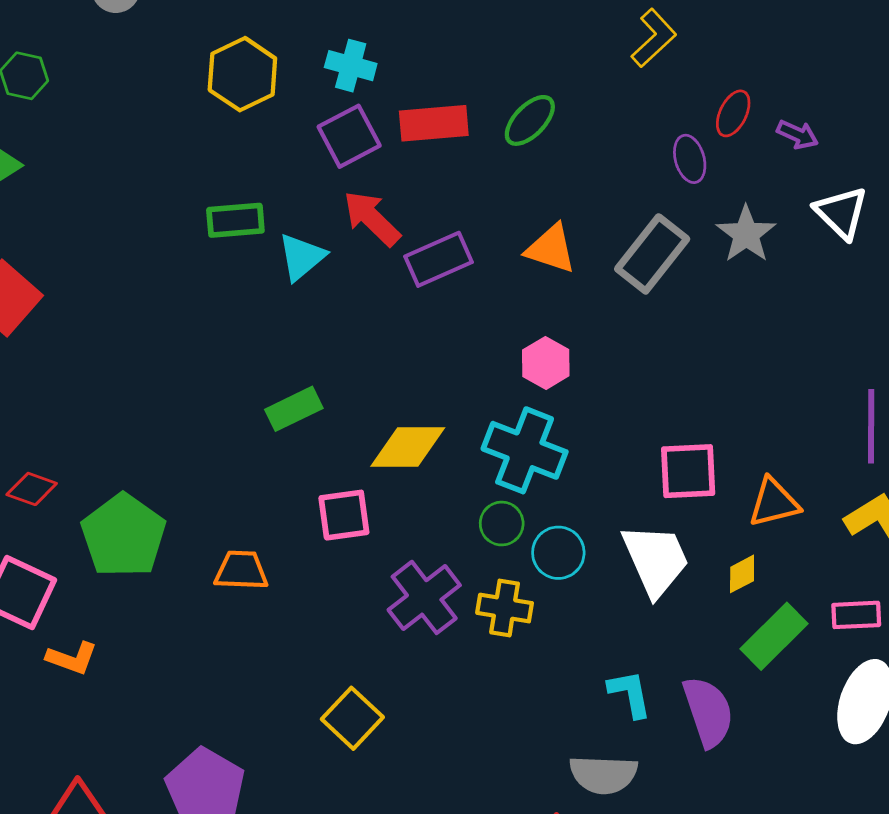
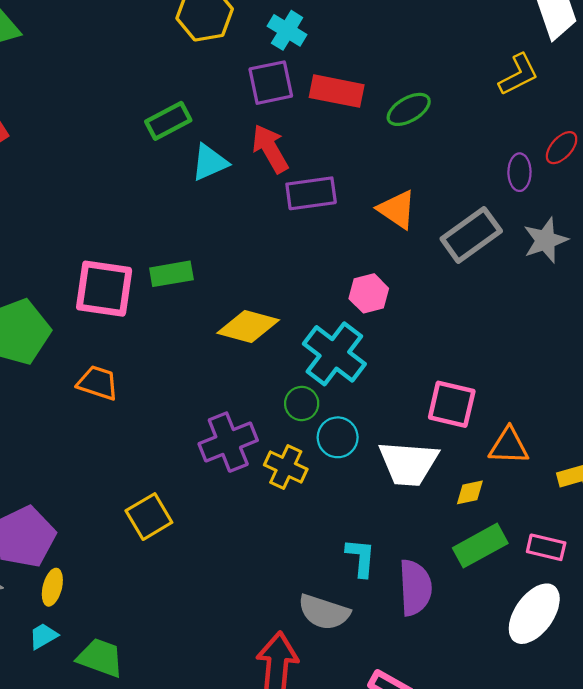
green rectangle: (235, 220) -> (168, 121), turned -39
pink square: (344, 515) -> (104, 289), moved, size x1.4
white trapezoid: (656, 560) -> (408, 463), turned 102

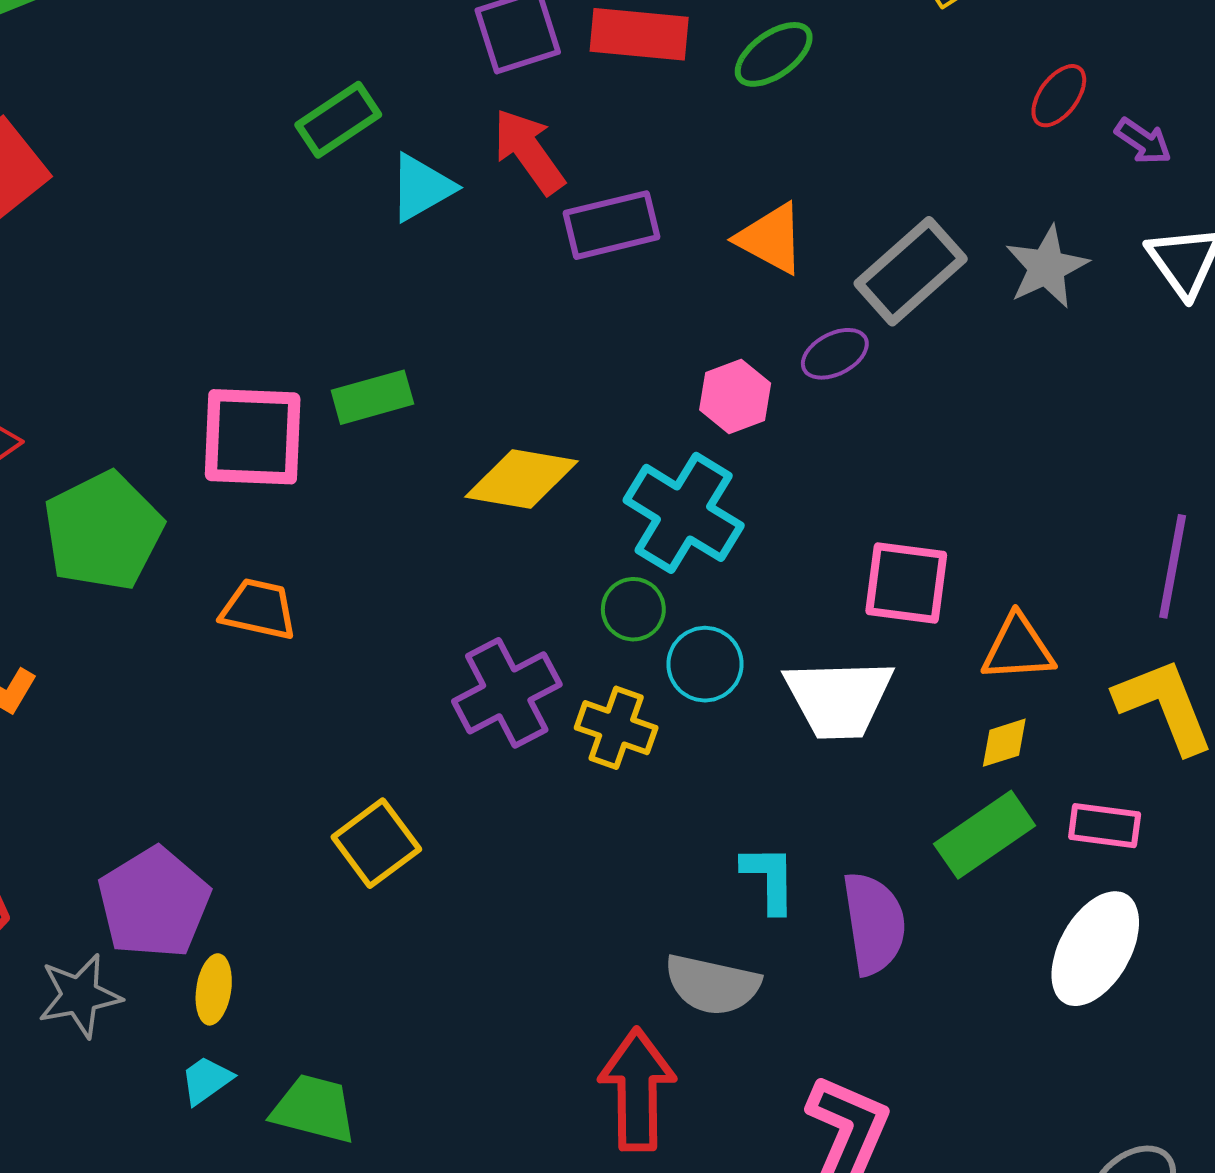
purple ellipse: (519, 172) -> (835, 354), moved, turned 68
yellow diamond: (470, 492) -> (1004, 743), moved

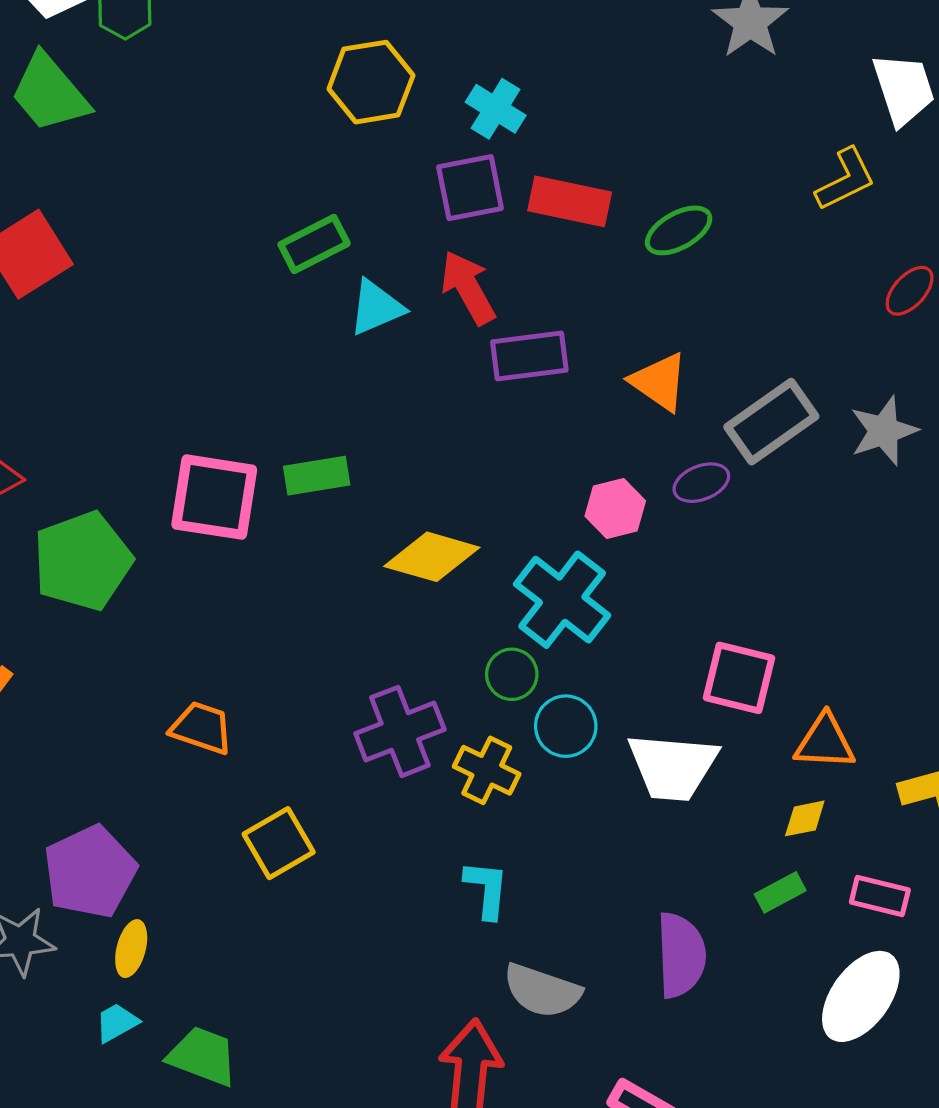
orange trapezoid: (259, 609) -> (202, 728), moved
green rectangle: (985, 835) -> (780, 892), size x0.6
cyan L-shape: (769, 879) -> (487, 889), moved

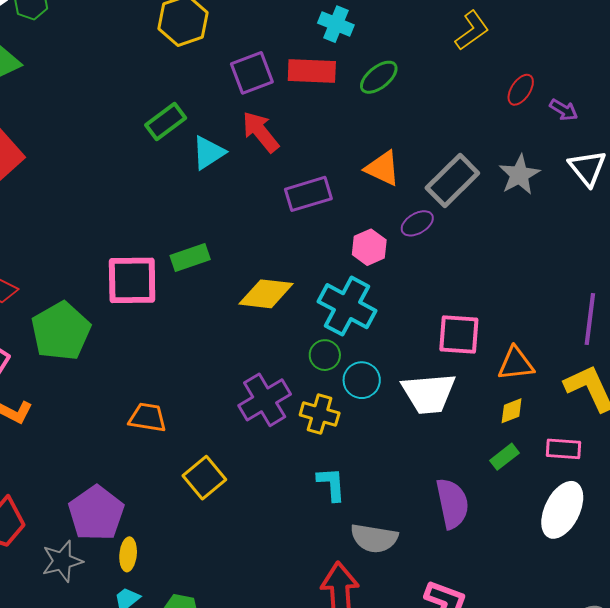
cyan cross: (496, 109) -> (336, 24), moved
purple rectangle: (529, 356) -> (308, 194), moved

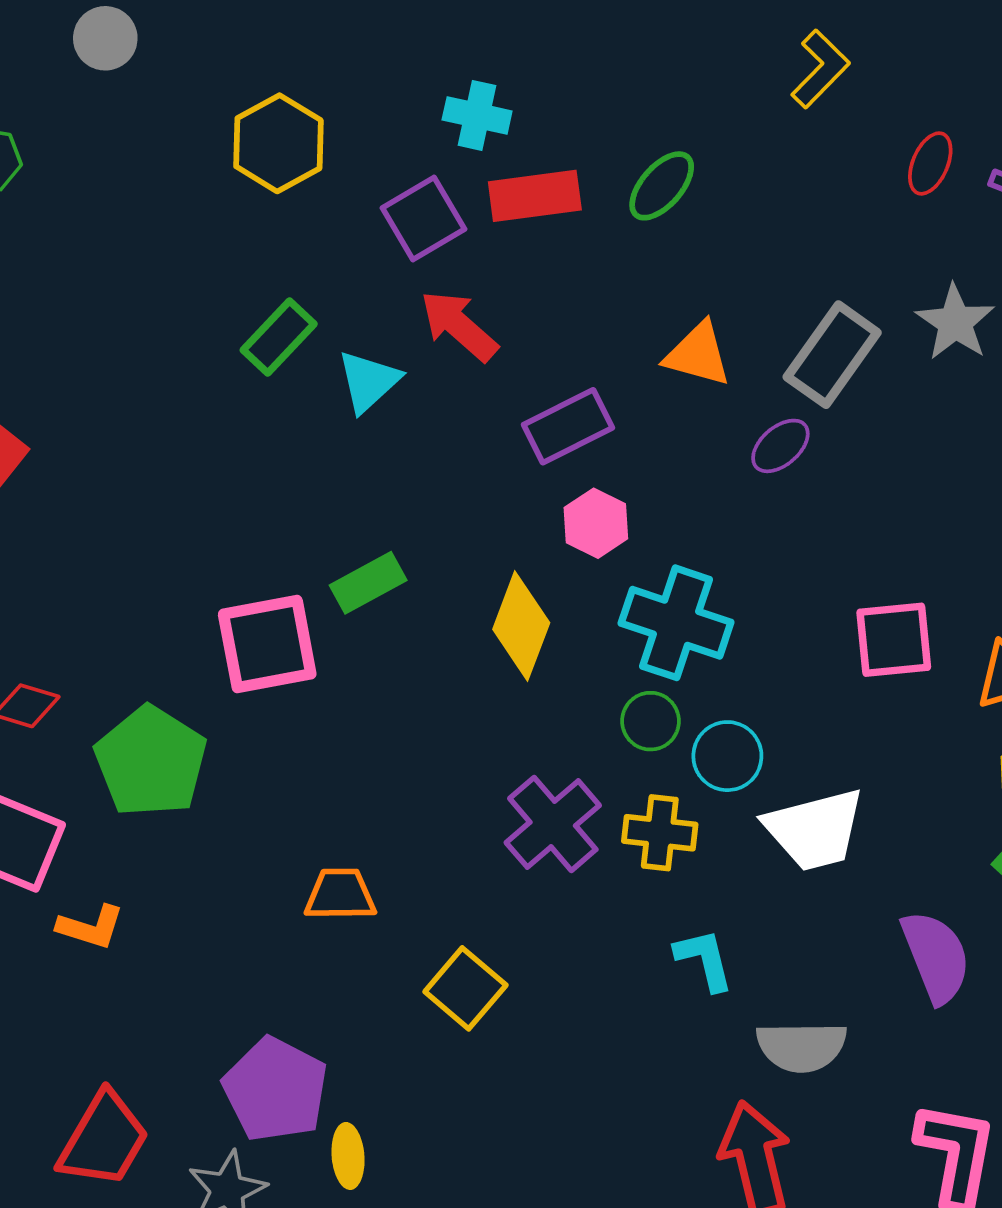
cyan cross: (336, 24) -> (477, 115), moved
pink hexagon: (369, 247) -> (596, 523), moved
yellow diamond: (266, 294) -> (521, 626), turned -66
white trapezoid: (429, 393) -> (815, 830), moved

